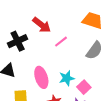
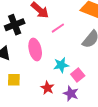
pink ellipse: (41, 77) -> (35, 49), moved

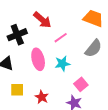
cyan star: (61, 65) -> (62, 64), moved
red star: (47, 88) -> (42, 97), moved

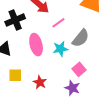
gray semicircle: (93, 48) -> (81, 38), moved

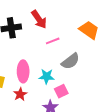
pink ellipse: (36, 45) -> (23, 71), moved
cyan star: (60, 49) -> (47, 76), moved

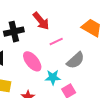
pink ellipse: (23, 71) -> (32, 61), moved, turned -35

